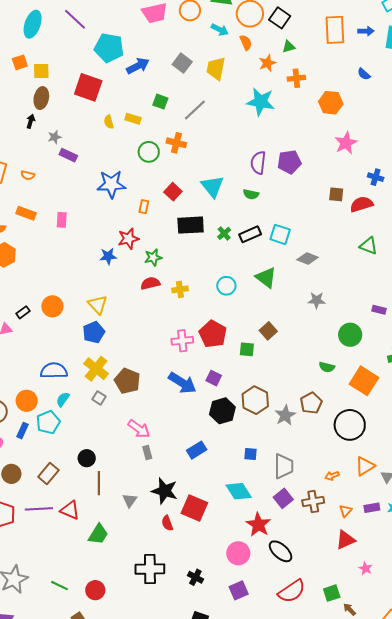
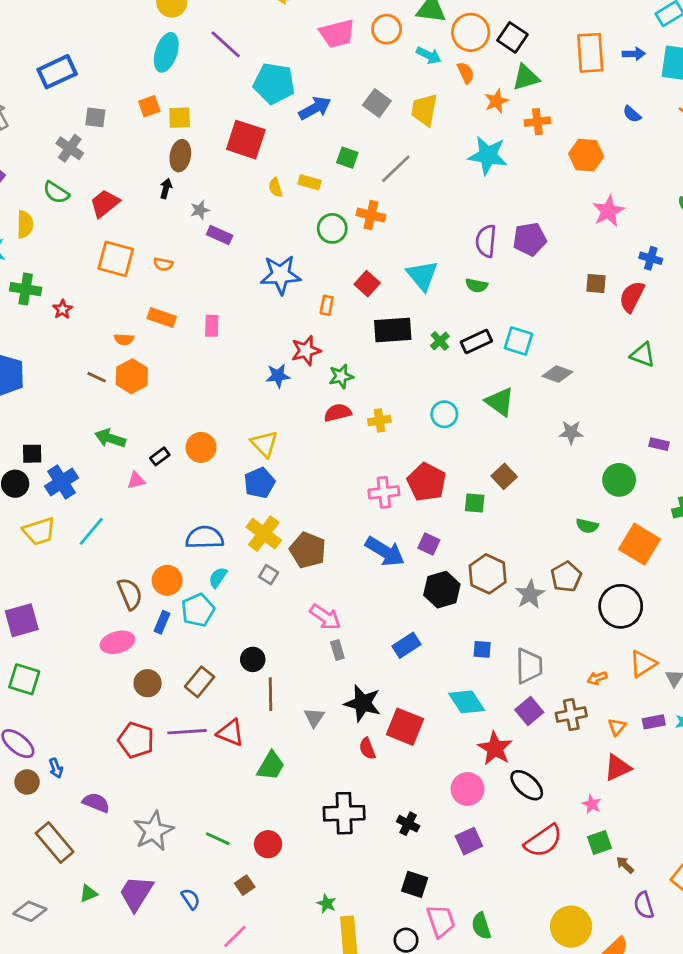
green triangle: (289, 47) -> (526, 77), size x1.5
red semicircle: (362, 204) -> (632, 297), turned -45
pink star: (366, 568) -> (592, 804), moved

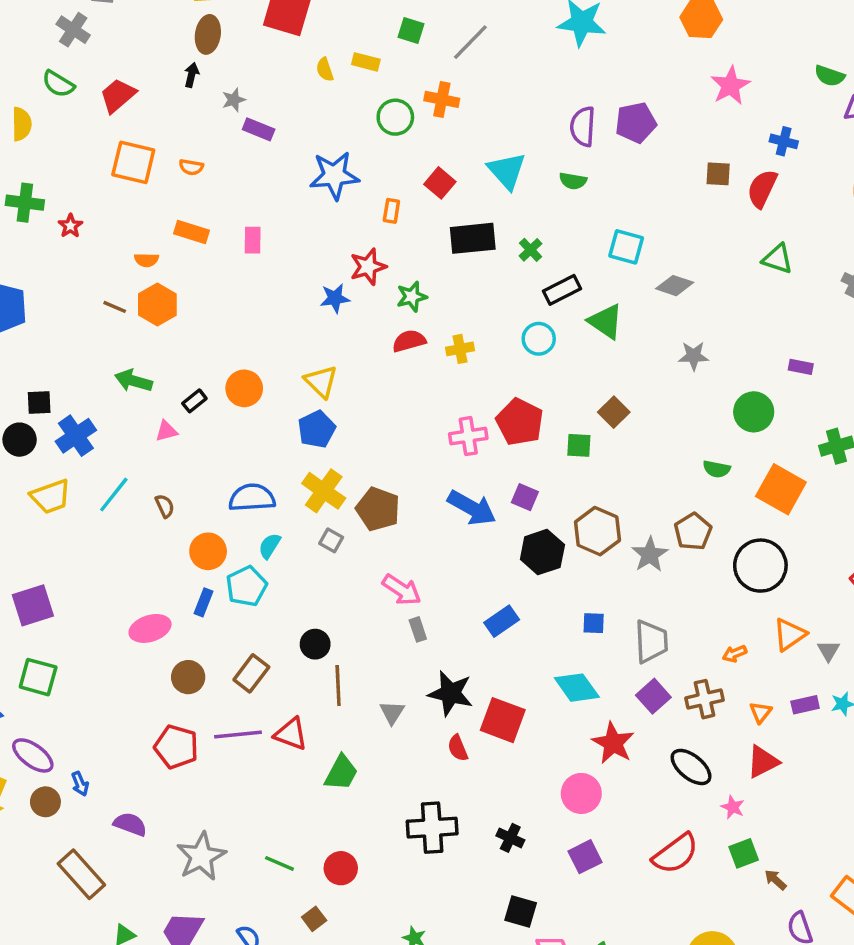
black rectangle: (476, 342) -> (562, 290), moved
brown semicircle: (130, 594) -> (165, 506), moved, size x0.6
black ellipse: (527, 785) -> (691, 767), moved

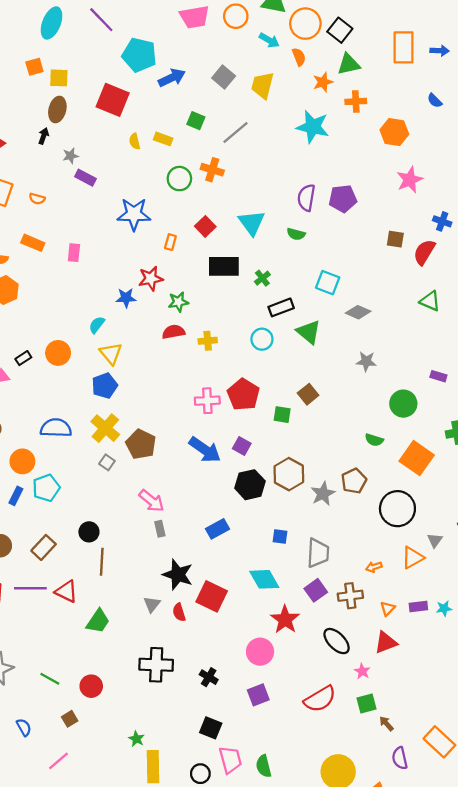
cyan semicircle: (270, 546) -> (97, 325), moved
gray triangle: (828, 651) -> (435, 540), moved
gray triangle: (392, 712) -> (152, 604), moved

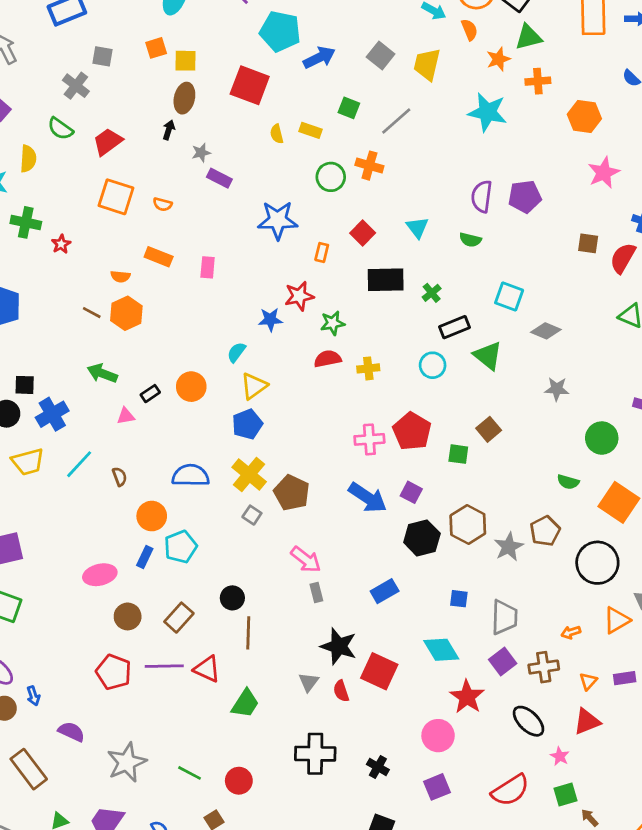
cyan triangle: (252, 223) -> (417, 227), size x0.7
yellow triangle: (111, 354) -> (254, 386), turned 35

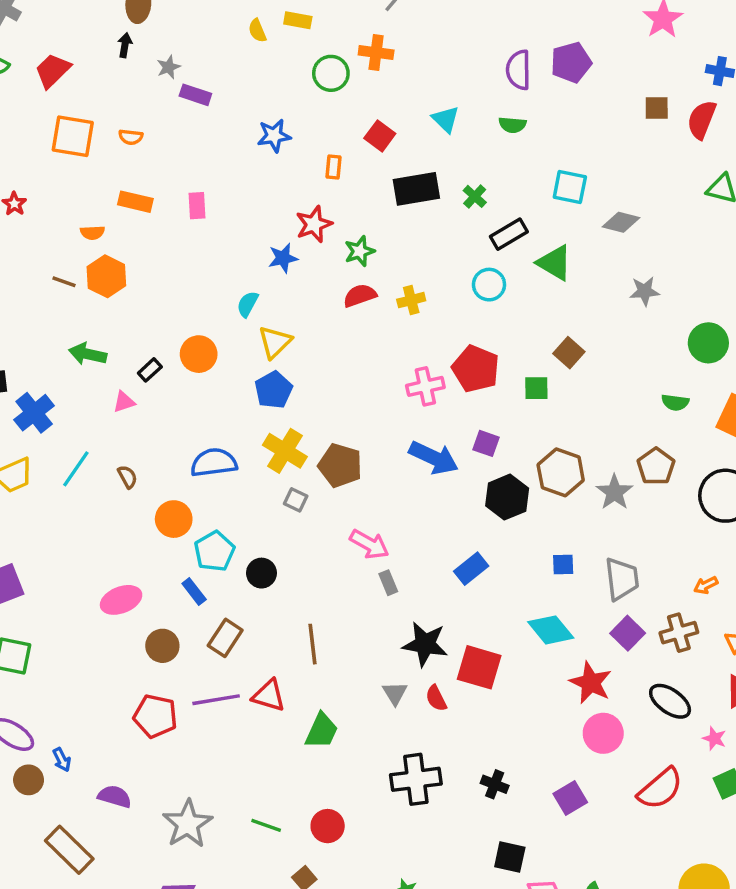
blue star: (278, 220) -> (274, 136), size x0.7
blue rectangle: (145, 557) -> (194, 591), moved, turned -55
black circle: (232, 598) -> (261, 573), moved
pink circle: (438, 736) -> (603, 733), moved

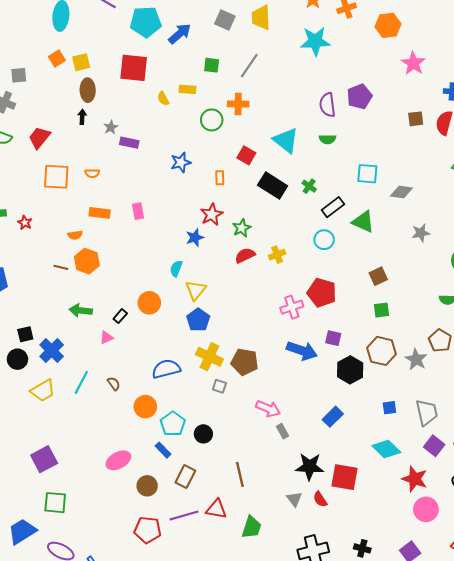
cyan triangle: (446, 119) -> (286, 140), size x1.5
black rectangle: (416, 189) -> (273, 186), turned 48
brown square: (569, 353) -> (378, 276), turned 30
green square: (536, 388) -> (381, 310), moved

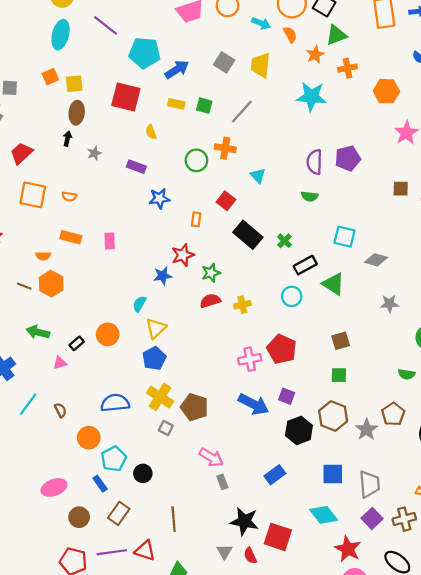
yellow rectangle: (187, 89) -> (176, 104), moved
cyan triangle: (286, 140) -> (258, 176), moved, size x0.6
purple rectangle: (129, 143) -> (136, 167), moved
blue square: (389, 408) -> (333, 474), size x1.5

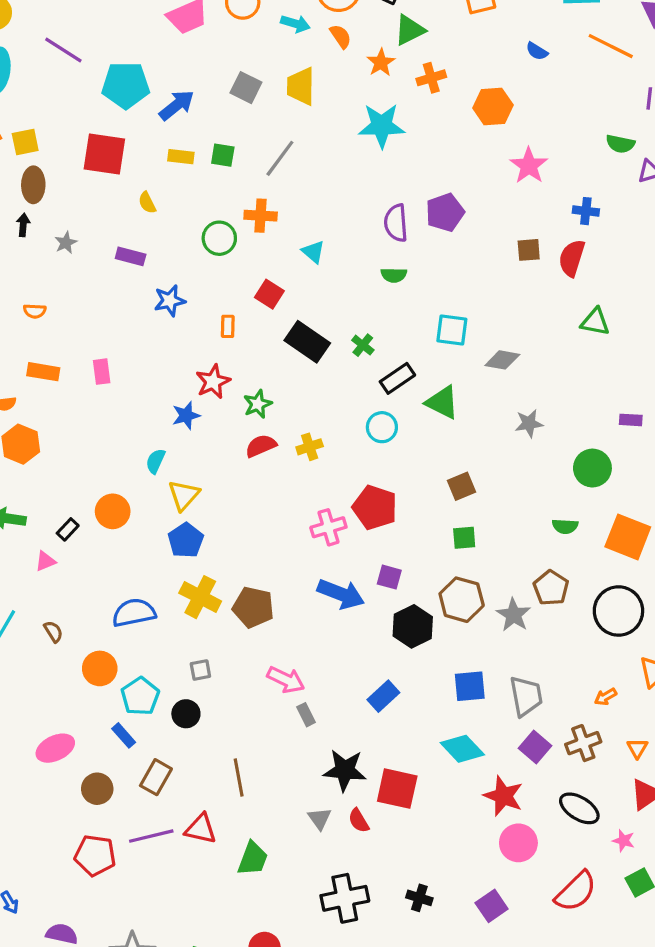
gray square: (166, 428) -> (200, 670), moved, turned -32

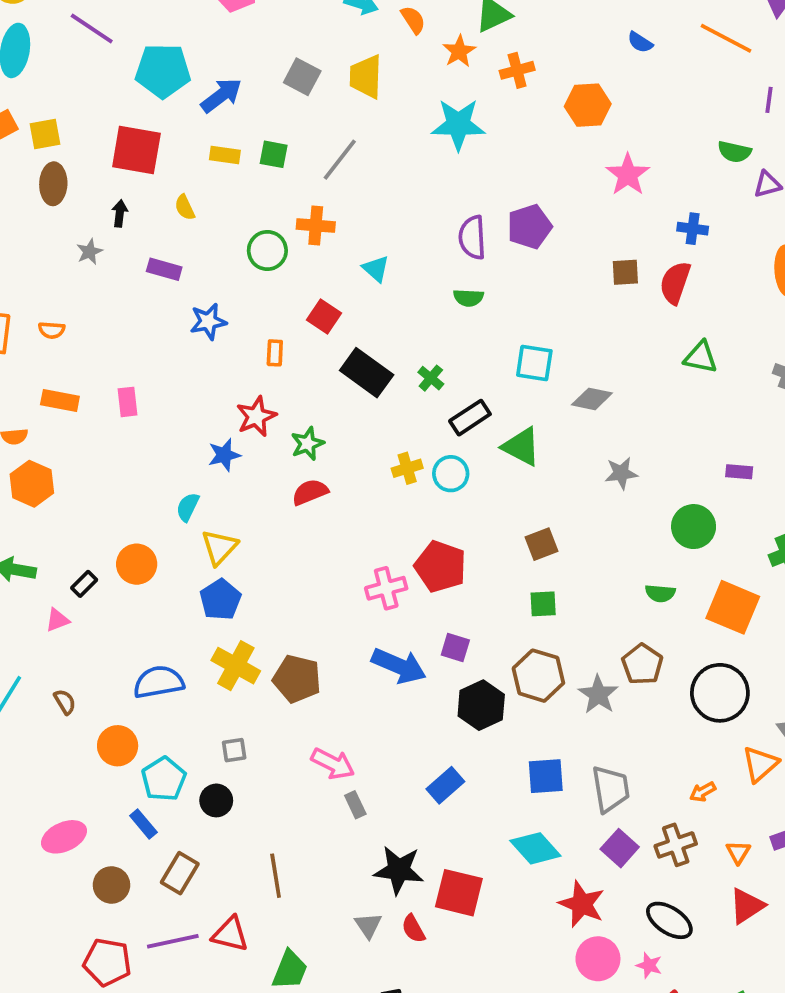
black arrow: (23, 225) -> (120, 213), moved
yellow cross: (310, 447) -> (407, 468), moved
pink star: (624, 841) -> (649, 965), moved

